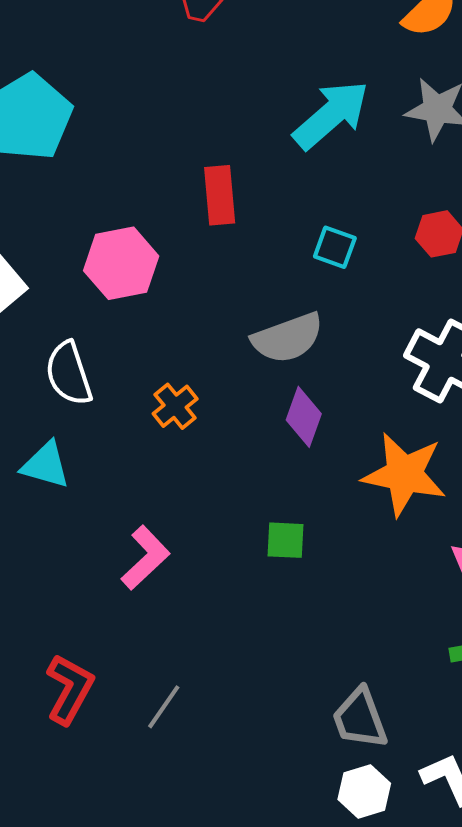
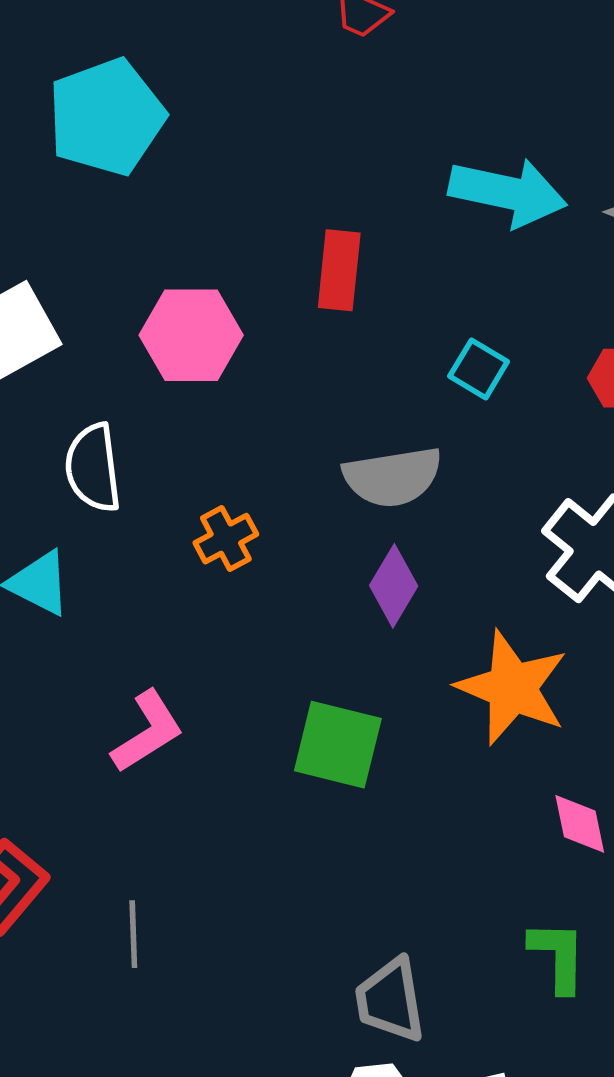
cyan arrow: (331, 115) -> (508, 192), turned 42
green square: (286, 540) -> (338, 745), size x1.6
gray line: (164, 707) -> (133, 934), turned -48

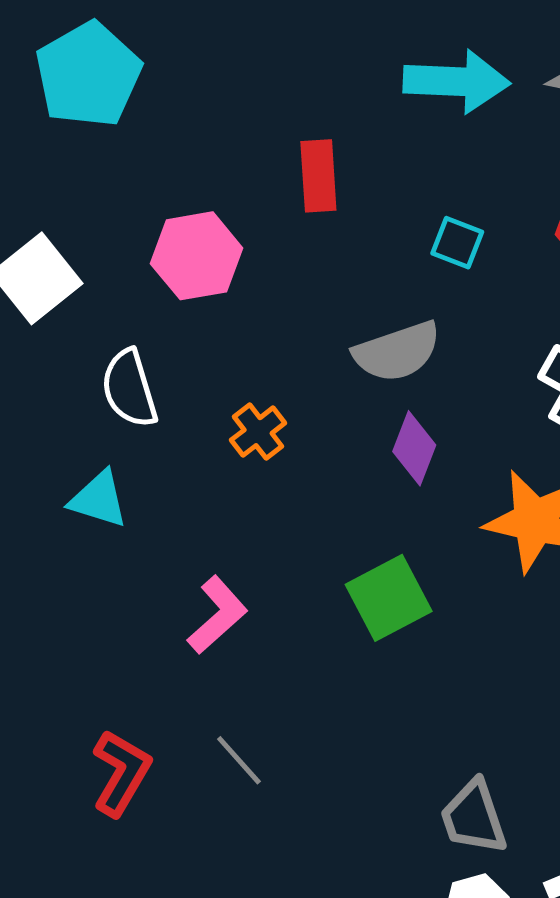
green square: (338, 745) -> (389, 598), turned -32
gray line: (133, 934) -> (239, 760), moved, turned -30

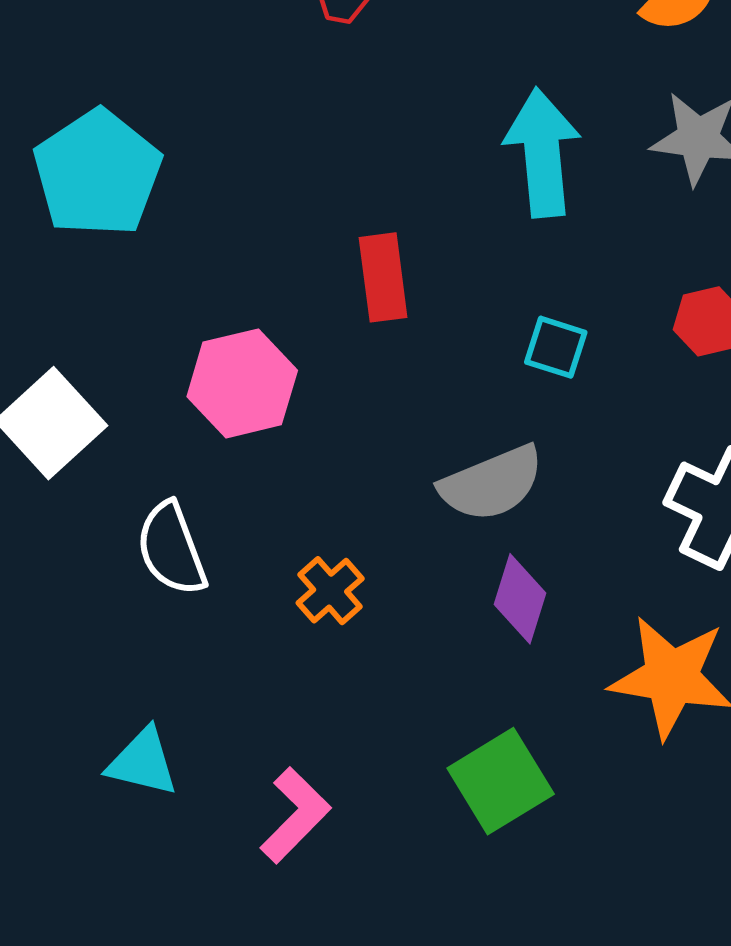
cyan arrow: (457, 81) -> (542, 153), turned -94
cyan triangle: (99, 499) -> (143, 762), moved

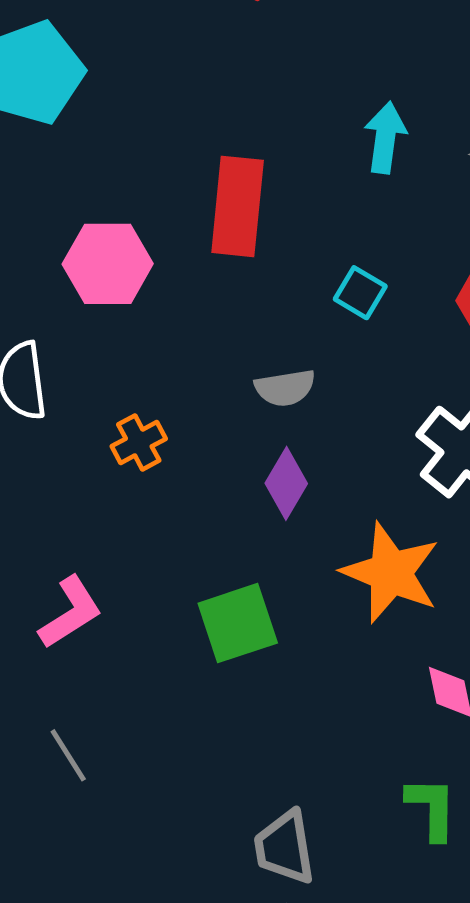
cyan arrow: (542, 153) -> (385, 138), size x0.7
red rectangle: (383, 277) -> (238, 206), size x1.4
gray semicircle: (492, 483) -> (285, 388), size x0.7

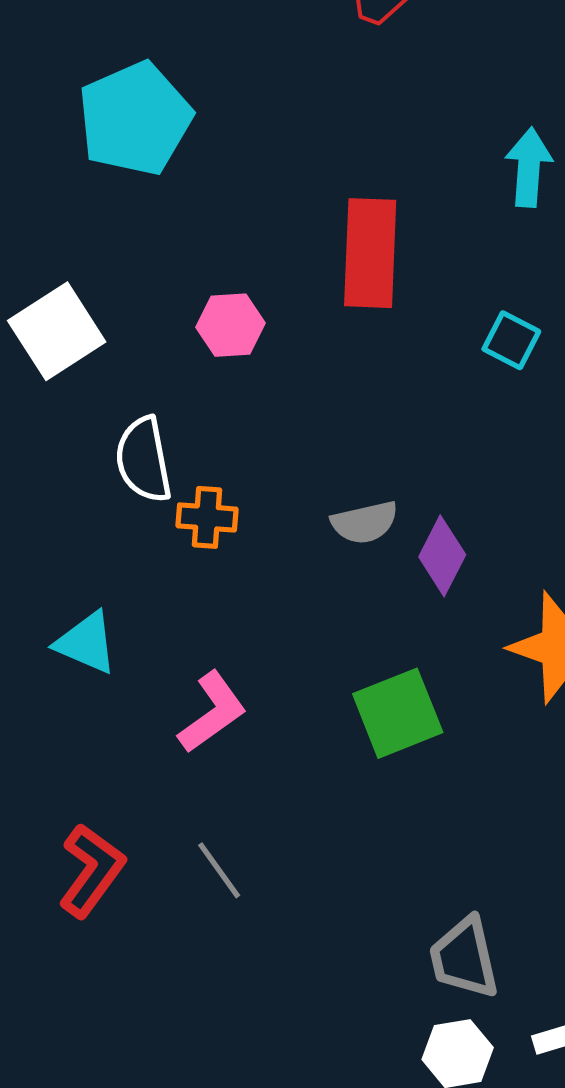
pink hexagon: (108, 264) -> (231, 325), size x0.7
gray semicircle: (285, 388) -> (365, 522), moved
orange cross: (139, 442) -> (207, 517), moved, turned 36

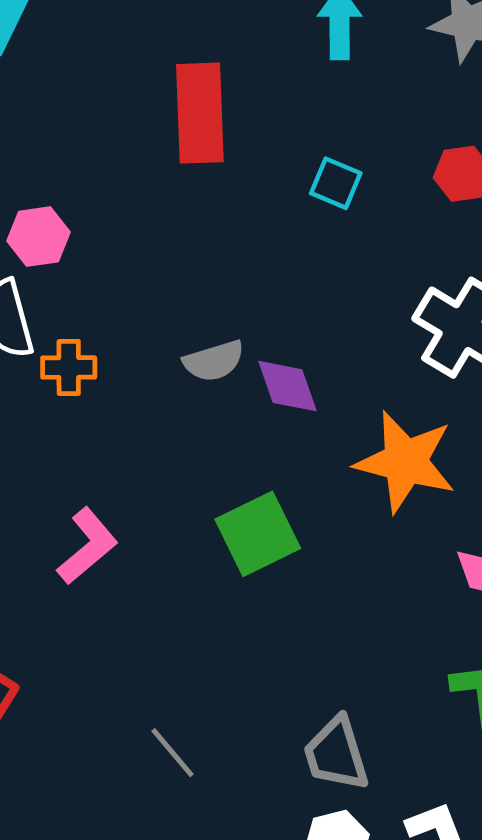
pink hexagon: (231, 325) -> (38, 237), moved
purple diamond: (442, 556) -> (287, 386), turned -42
gray line: (219, 870) -> (172, 753), moved

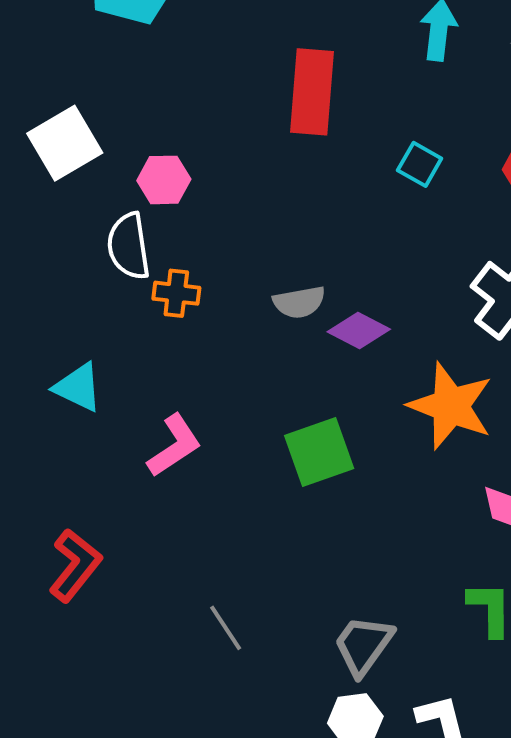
purple diamond: (287, 386) -> (359, 331), turned -50
gray trapezoid: (336, 754) -> (363, 645), turned 46

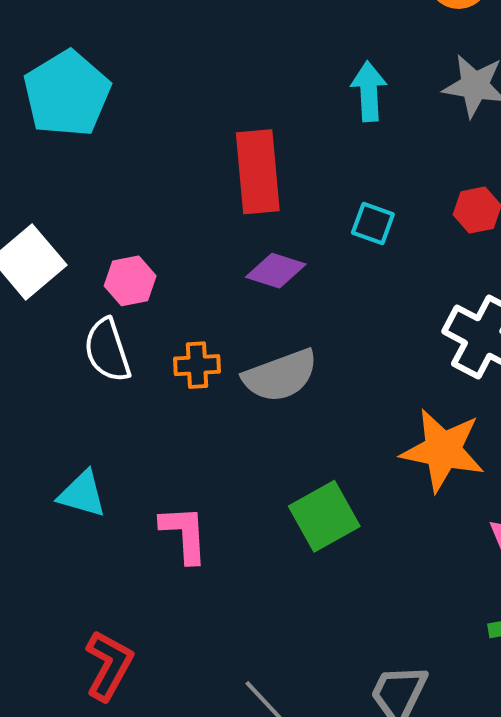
orange cross: (176, 293) -> (197, 365), moved
gray semicircle: (299, 302) -> (280, 376), size x1.5
purple diamond: (359, 331) -> (276, 271), moved
pink L-shape: (174, 446) -> (184, 534), turned -50

